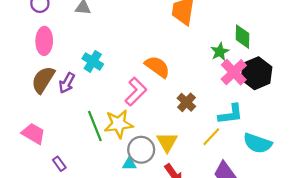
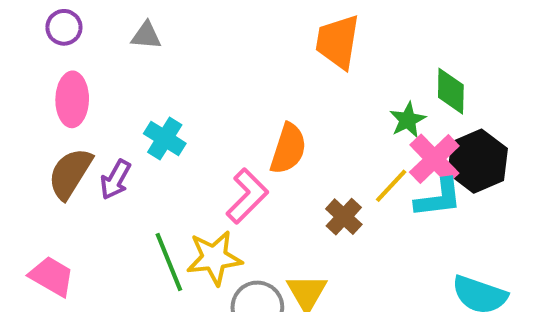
orange semicircle: (157, 67) -> (288, 149), turned 72
cyan L-shape: (231, 114) -> (438, 198), moved
yellow line: (211, 137) -> (391, 186), moved

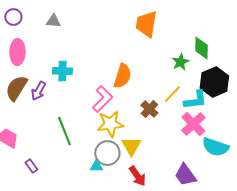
cyan cross: (165, 138) -> (62, 71), turned -30
pink cross: (434, 159) -> (193, 124), moved
yellow star: (214, 258) -> (110, 124), moved

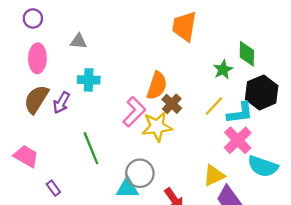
gray triangle: (53, 21) -> (78, 41), moved
brown cross: (149, 109) -> (172, 104), moved
yellow star: (110, 124) -> (157, 127), moved
yellow triangle: (131, 146) -> (214, 176), moved, turned 35
cyan triangle: (96, 166) -> (127, 188), size x1.5

